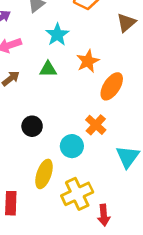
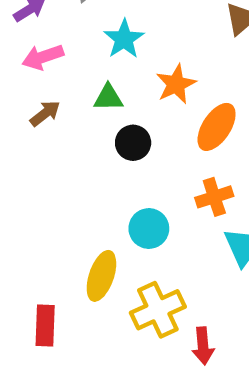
orange cross: (96, 125) -> (214, 197), moved, turned 30
black circle: (32, 126) -> (133, 143), moved

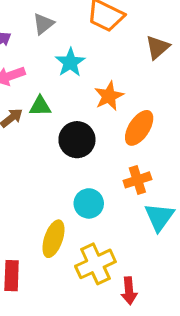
green triangle: (108, 98) -> (40, 106), moved
black circle: (133, 143) -> (77, 140), size x1.4

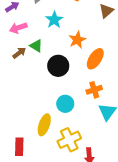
green triangle: (40, 106) -> (36, 46), turned 32

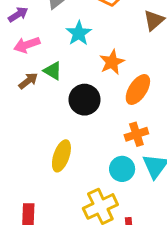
cyan circle: (65, 104) -> (122, 169), moved
yellow ellipse: (44, 125) -> (61, 156), moved

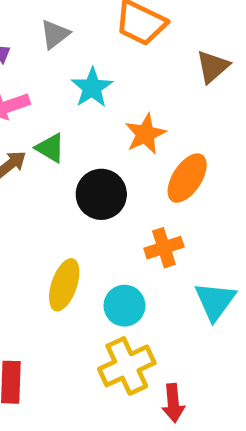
orange cross: (136, 134) -> (164, 248), moved
cyan circle: (122, 169) -> (124, 306), moved

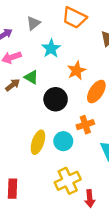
cyan circle: (124, 306) -> (63, 141), moved

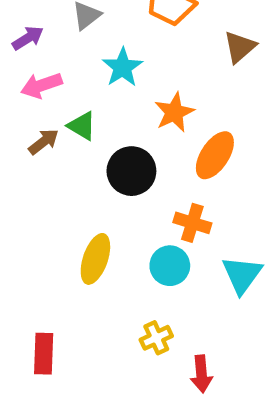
orange cross: (85, 125) -> (192, 223), turned 35
cyan circle: (63, 141) -> (170, 266), moved
yellow cross: (68, 181) -> (156, 338), size x0.6

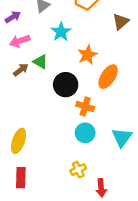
orange cross: (192, 223) -> (85, 106), moved
yellow ellipse: (95, 259) -> (19, 141), moved

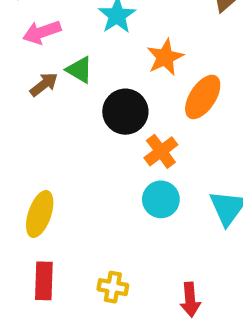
orange cross: (85, 106) -> (161, 151), turned 36
yellow cross: (78, 170) -> (113, 287), moved, turned 35

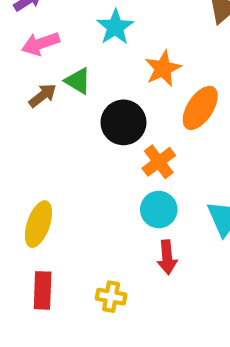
red arrow: (190, 300) -> (167, 257), moved

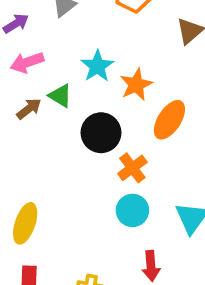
cyan star: (115, 27) -> (97, 66), moved
red arrow: (167, 257) -> (151, 266), moved

